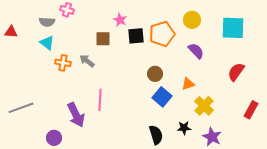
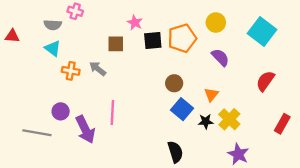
cyan square: (233, 28) -> (262, 32), turned 35
orange triangle: (188, 84) -> (211, 95), turned -32
gray line: (21, 108) -> (37, 133), moved, turned 30
black star: (184, 128) -> (206, 122), moved
purple circle: (54, 138) -> (61, 111), moved

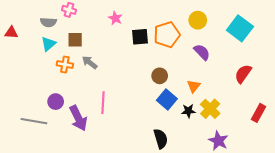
pink star: (135, 23) -> (115, 18), moved
brown square: (116, 44) -> (75, 40), moved
cyan triangle: (53, 48) -> (48, 44), turned 42

